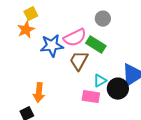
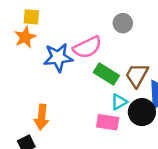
yellow square: (31, 14) -> (31, 17), turned 32
green rectangle: (96, 45) -> (106, 74), moved
brown trapezoid: (79, 61) -> (137, 75), moved

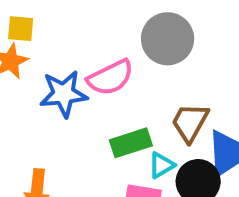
gray circle: (123, 23) -> (168, 39), size x1.6
green rectangle: (106, 74) -> (131, 143), moved, turned -50

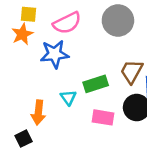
pink semicircle: (110, 78) -> (67, 23), moved
cyan triangle: (161, 165) -> (68, 98), moved, turned -35

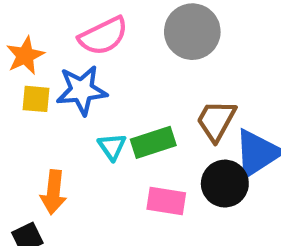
yellow square: (28, 14) -> (36, 99), moved
cyan triangle: (68, 98) -> (112, 147), moved

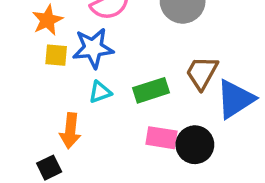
cyan triangle: (112, 147) -> (100, 92), moved, turned 45
black circle: (225, 184) -> (195, 145), moved

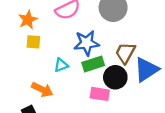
blue star: (93, 48) -> (87, 43), moved
orange arrow: (70, 131) -> (42, 89), turned -70
black circle: (195, 145) -> (115, 77), moved

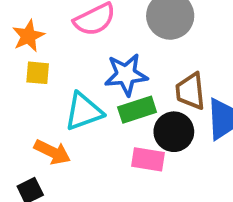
brown trapezoid: (125, 53) -> (190, 91), turned -35
cyan triangle: (61, 65) -> (84, 111), size x1.6

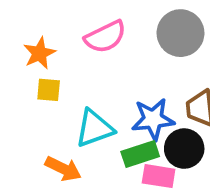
blue star: (126, 75) -> (153, 119), moved
green rectangle: (137, 110) -> (140, 154), moved

